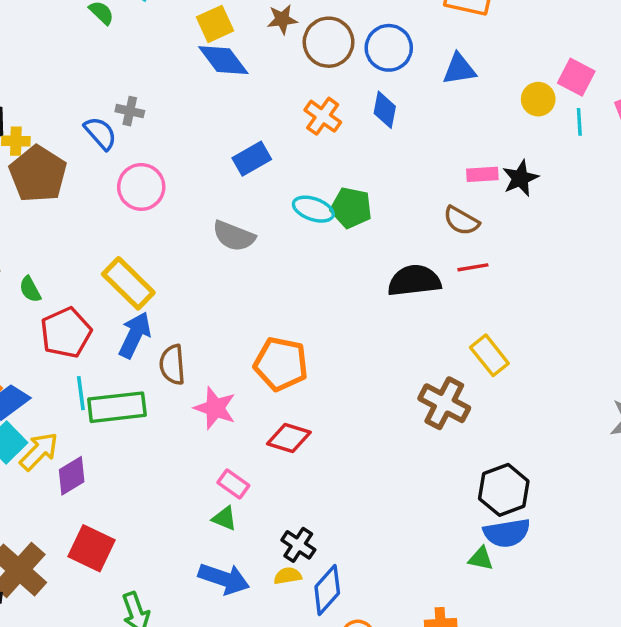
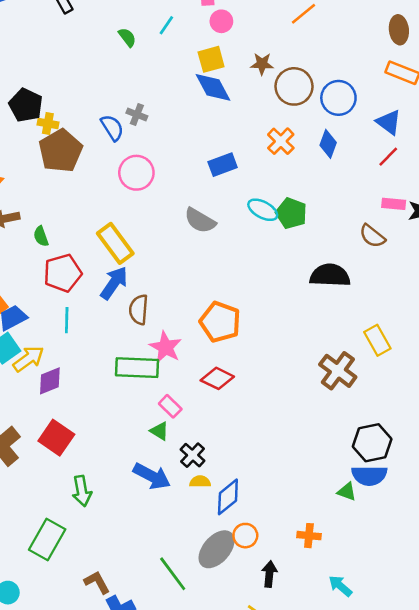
blue triangle: (459, 69) -> (389, 122), turned 36
red line: (473, 267) -> (388, 157), moved, turned -45
green rectangle: (117, 407) -> (137, 368), moved
black cross: (298, 545) -> (193, 455), moved

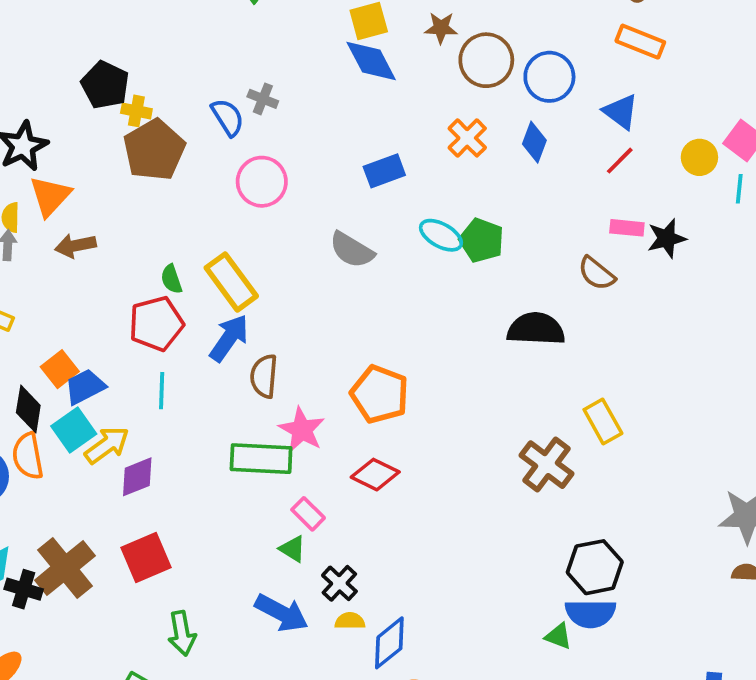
green semicircle: (41, 236) -> (171, 279), moved
red square: (56, 438) -> (146, 557), turned 32

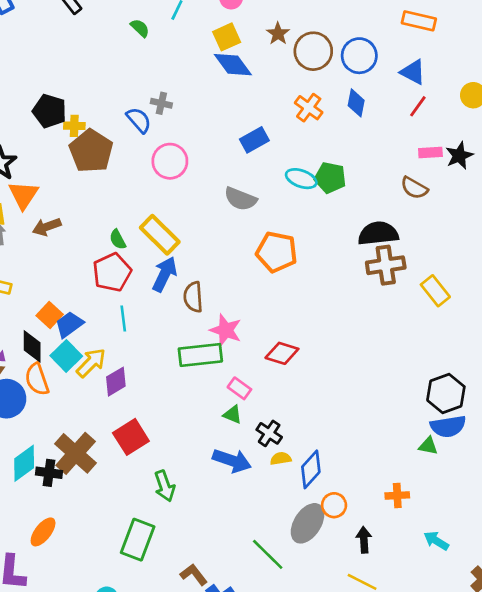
brown star: (441, 28) -> (278, 34), turned -30
orange pentagon: (380, 394) -> (277, 252), moved
brown cross: (547, 465) -> (386, 265), moved, turned -36

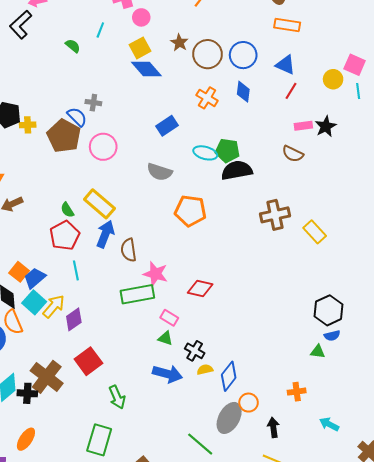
brown pentagon: (91, 151) -> (64, 136), moved
black semicircle: (378, 233) -> (237, 170), moved
blue semicircle: (448, 426) -> (332, 336), size x0.6

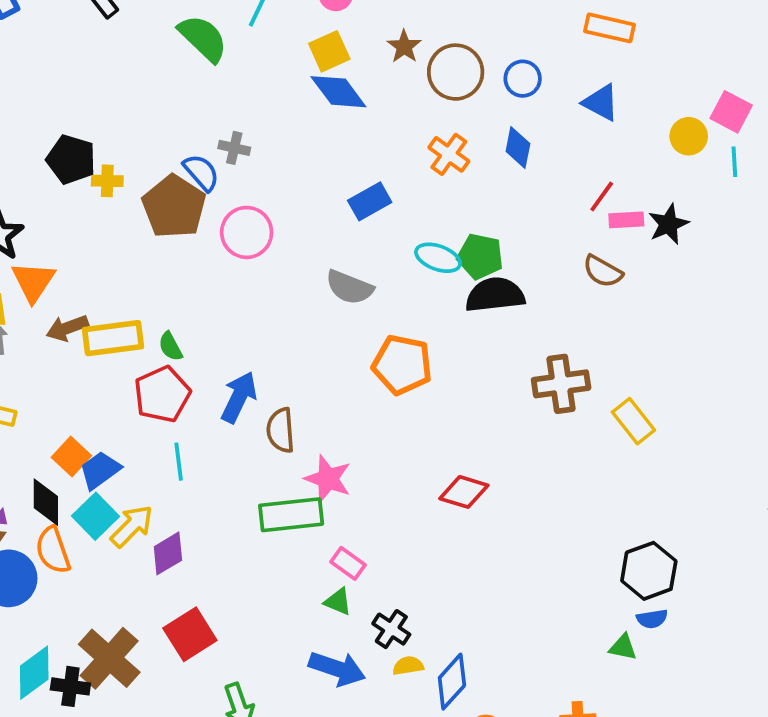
green semicircle: (73, 46) -> (203, 38), size x1.8
blue circle: (243, 55) -> (523, 79), size x0.7
red line: (291, 91) -> (602, 197), moved
yellow rectangle: (99, 204) -> (113, 338), moved, turned -52
red diamond: (200, 288) -> (464, 492), moved

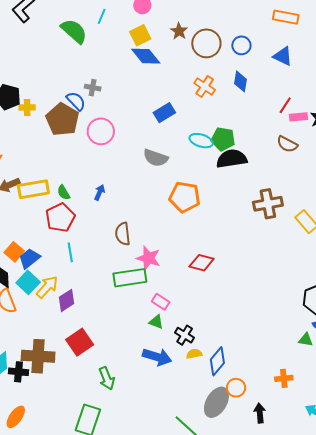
blue arrow: (239, 397) -> (100, 192), moved, size x0.6
red diamond: (464, 492) -> (202, 263), moved
brown cross: (109, 658) -> (38, 356), turned -36

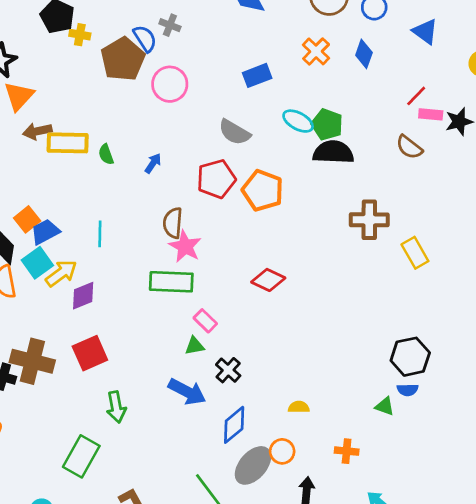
red pentagon: (60, 218) -> (216, 179), moved
pink star: (148, 258) -> (185, 246), moved
green triangle: (156, 322) -> (194, 346), turned -42
yellow semicircle: (194, 354) -> (299, 407), moved
blue diamond: (217, 361) -> (234, 425), moved

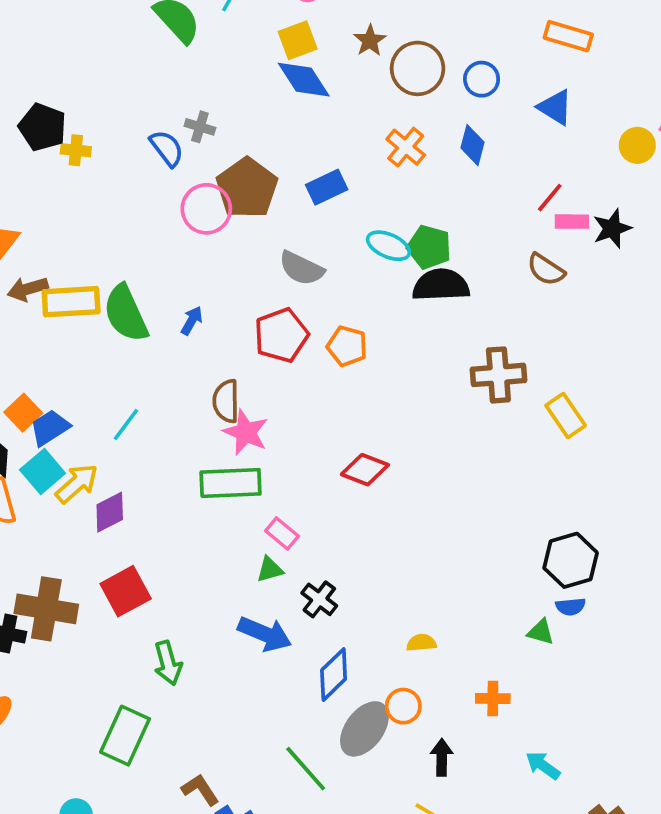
brown pentagon: (123, 59) -> (247, 188), moved
green semicircle: (106, 154) -> (126, 313), size x2.0
orange pentagon: (263, 190) -> (347, 346), size x0.7
cyan line: (100, 234) -> (126, 425), turned 40

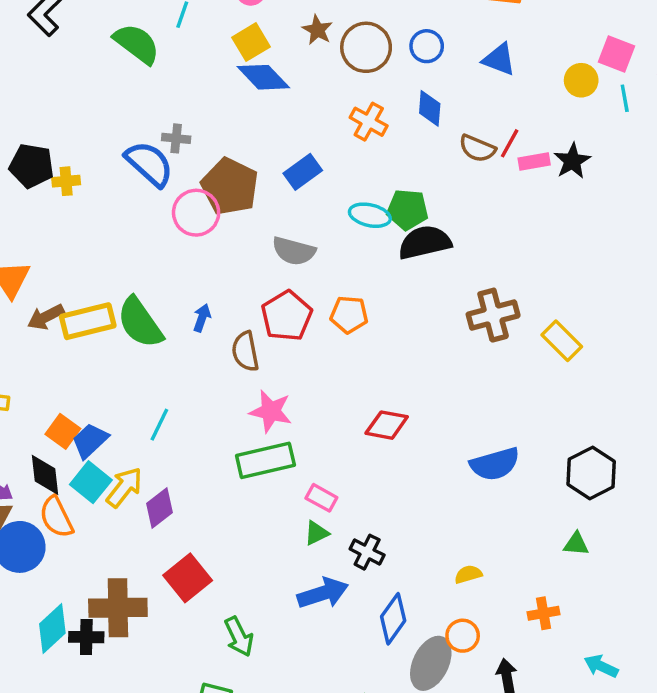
blue semicircle: (167, 148) -> (149, 164), size x1.4
brown semicircle: (546, 269) -> (477, 148), moved
brown semicircle: (226, 401) -> (245, 351), moved
blue semicircle: (571, 607) -> (495, 464), moved, size x1.8
blue arrow: (265, 634) -> (323, 593), turned -30

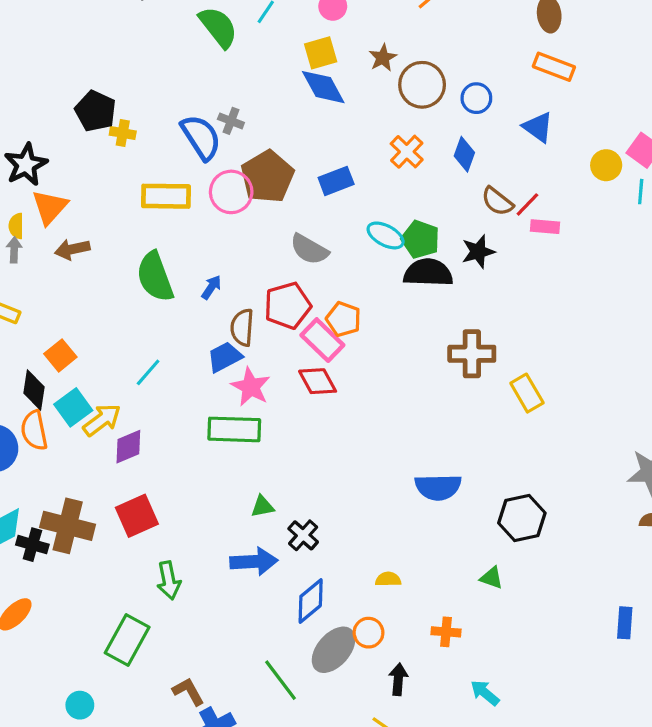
black star: (572, 161) -> (478, 252), moved
yellow rectangle: (88, 321) -> (166, 196), moved
red diamond: (387, 425) -> (318, 381), moved, turned 36
blue trapezoid: (90, 441) -> (225, 357), moved
pink rectangle: (321, 498) -> (322, 340), moved, size x1.5

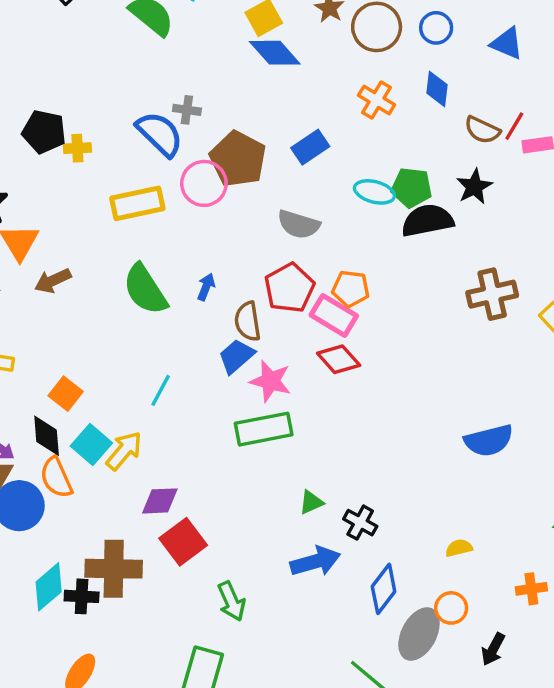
purple diamond: (128, 447) -> (160, 501), moved, turned 33
black arrow: (398, 679) -> (493, 649), turned -144

